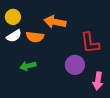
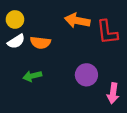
orange arrow: (55, 22) -> (77, 21), moved
red L-shape: (90, 43) -> (107, 32), moved

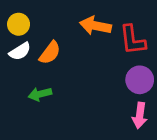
orange semicircle: (40, 43) -> (50, 53), turned -60
purple circle: (86, 75) -> (140, 80), moved

